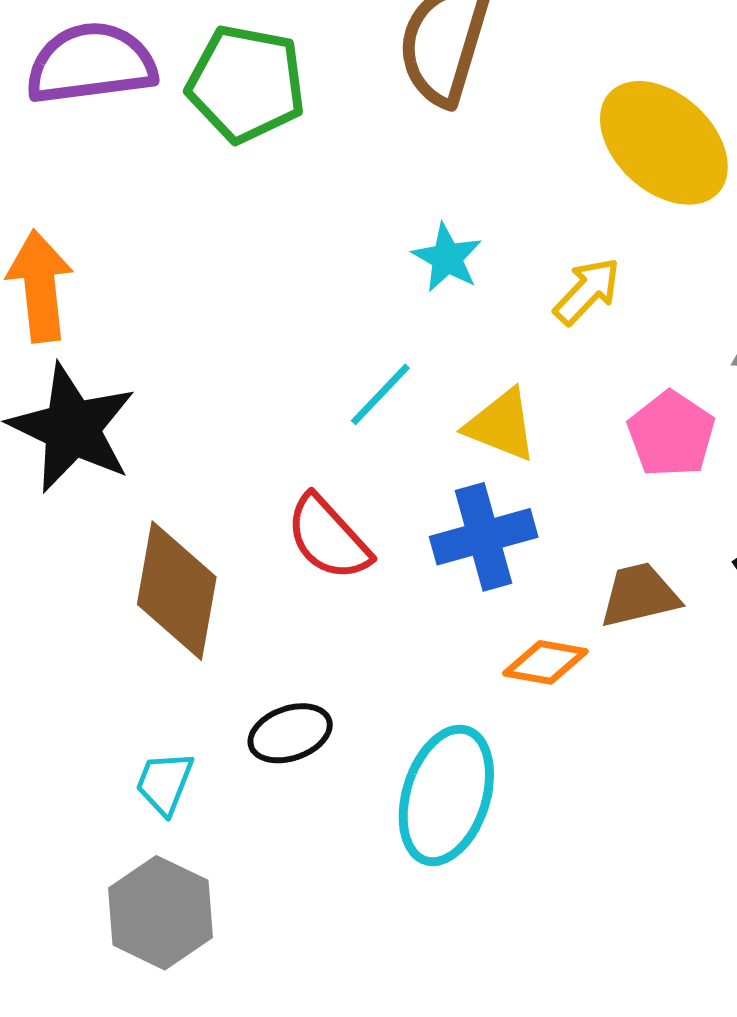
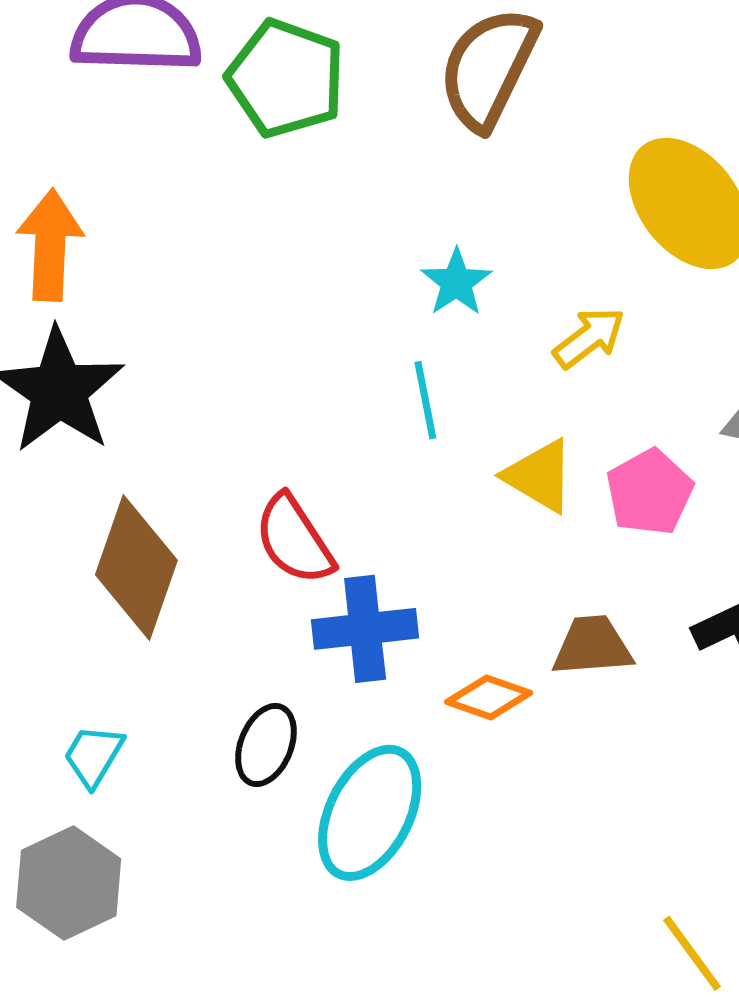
cyan line: (380, 394) -> (425, 400), moved, turned -64
yellow triangle: (501, 425) -> (539, 476), moved
blue cross: (484, 537) -> (365, 629), moved
black ellipse: (290, 733) -> (266, 745), moved, turned -58

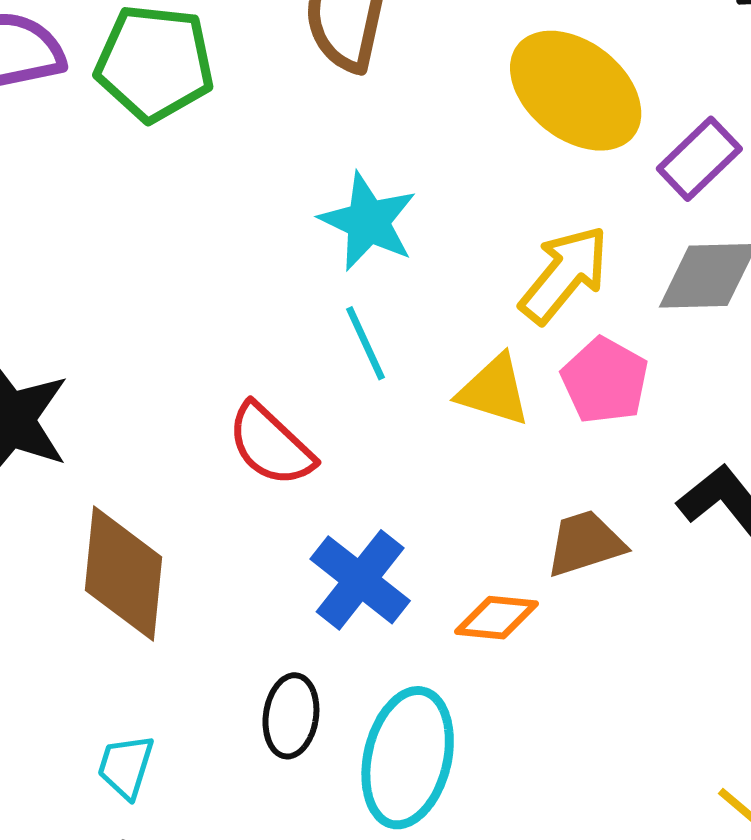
cyan star: (456, 282) -> (368, 222), size x1.4
yellow arrow: (589, 338) -> (564, 274), moved, size x1.4
red semicircle: (294, 540) -> (271, 445), moved
blue cross: (365, 629) -> (360, 580), turned -32

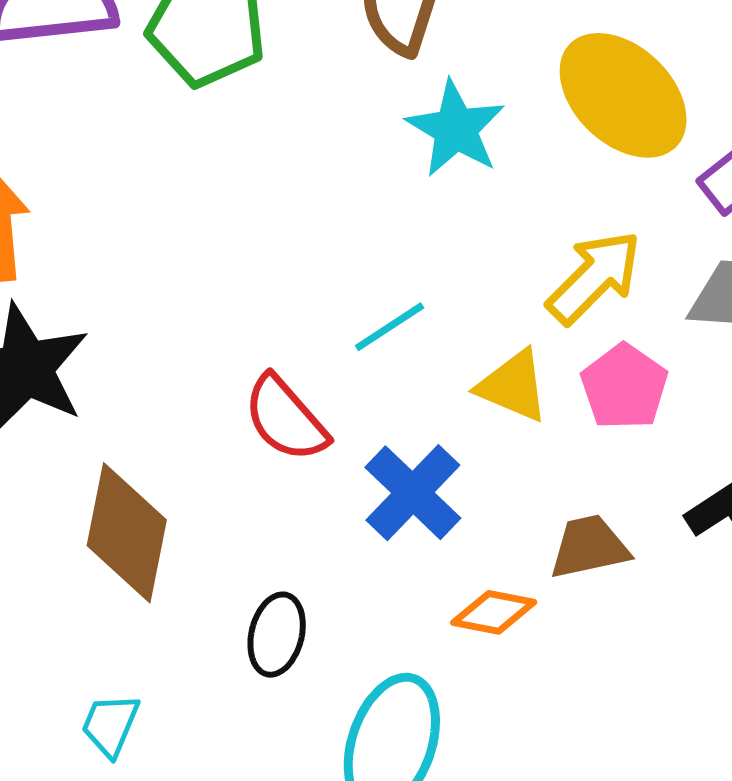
cyan star: (368, 222) -> (456, 129), moved
cyan line: (365, 343) -> (390, 327), turned 76
blue cross: (360, 580) -> (413, 493), moved
black ellipse: (291, 716) -> (277, 635), moved

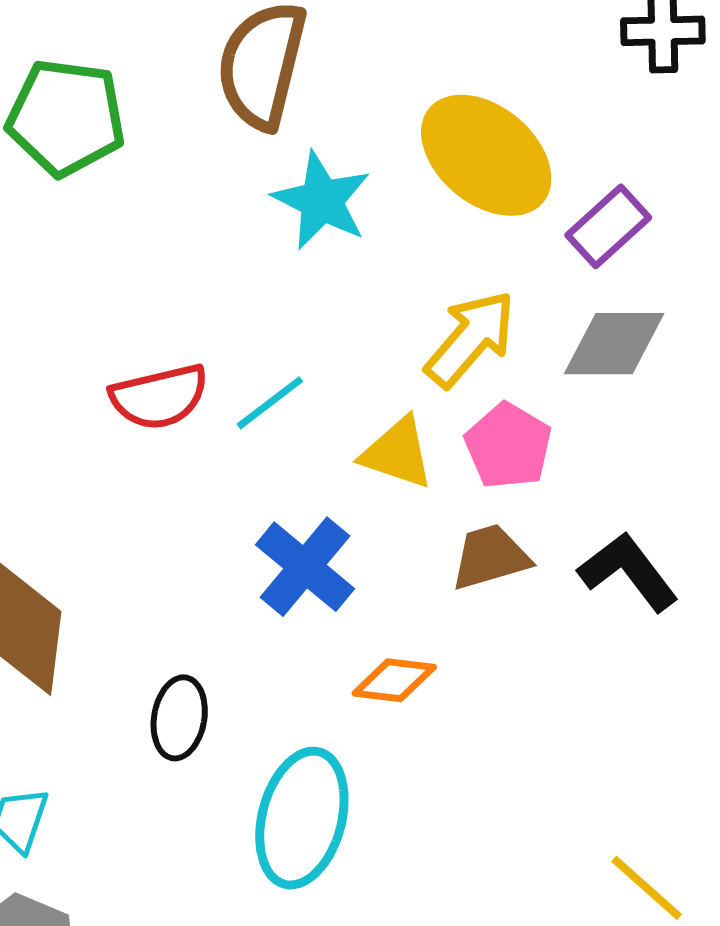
red semicircle: (286, 419) -> (159, 397), moved, turned -58
brown trapezoid: (589, 547) -> (490, 557), moved

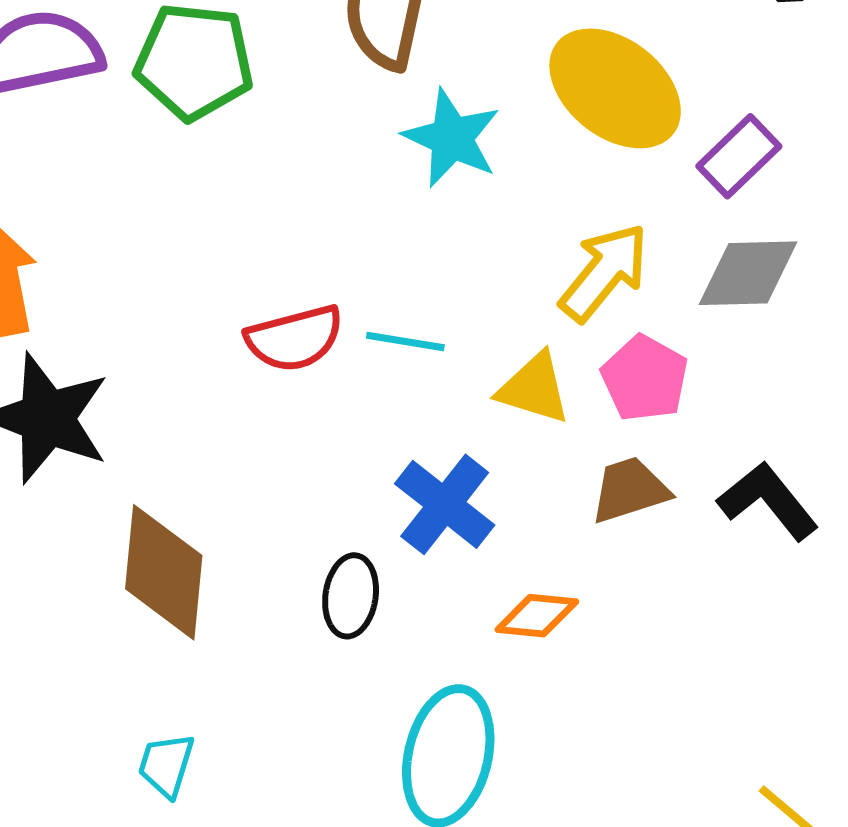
cyan line: (270, 403) -> (405, 342), turned 48
black ellipse: (179, 718) -> (351, 596), moved

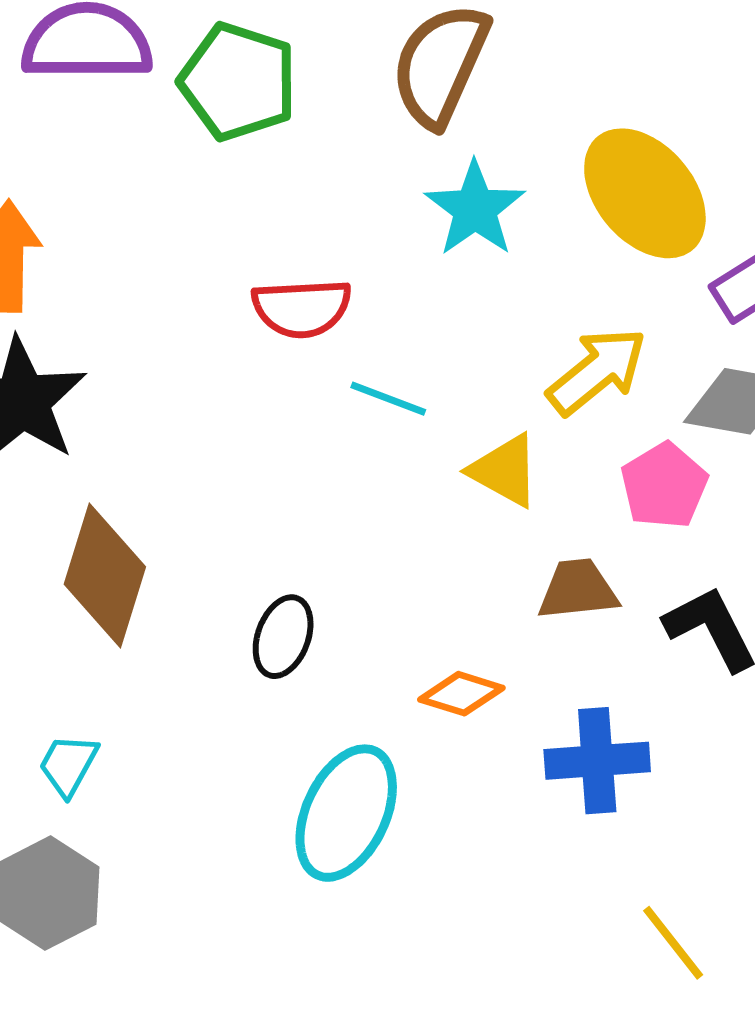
red semicircle: (295, 338) -> (302, 308), moved
pink pentagon: (645, 378) -> (664, 486), moved
blue cross: (445, 504) -> (597, 761), moved, turned 36

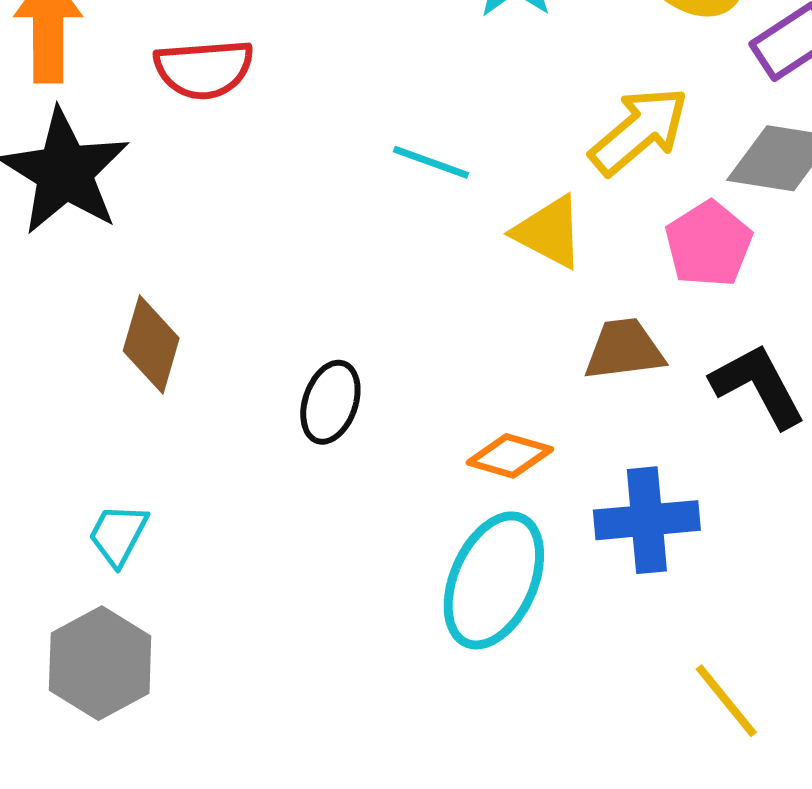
red semicircle: (302, 308) -> (204, 69), moved
brown diamond: (105, 576) -> (151, 345), size x0.7
cyan ellipse: (346, 813) -> (494, 580), moved

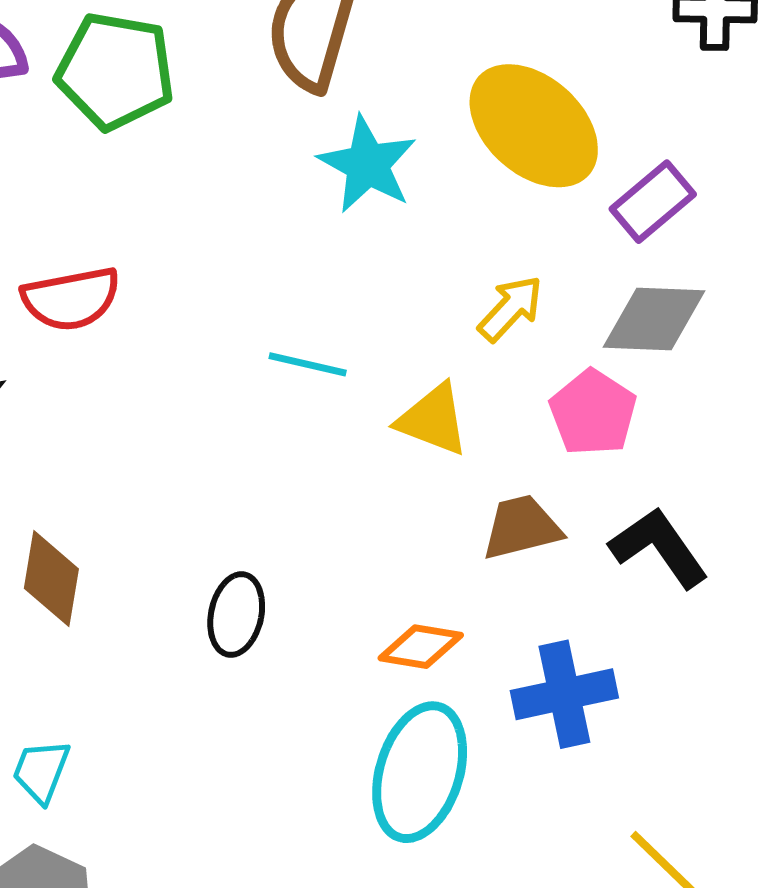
yellow arrow: (639, 131) -> (511, 308), size x0.7

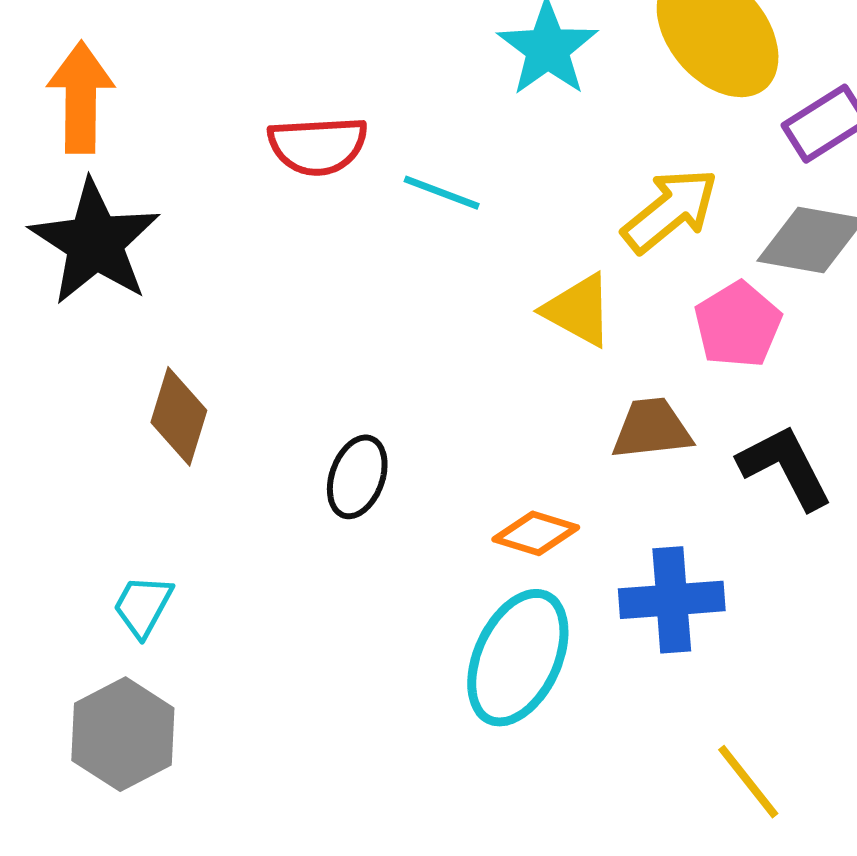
red semicircle: (71, 299) -> (318, 146), moved
yellow arrow: (511, 308) -> (670, 210), size x1.4
cyan line: (308, 364) -> (442, 193), moved

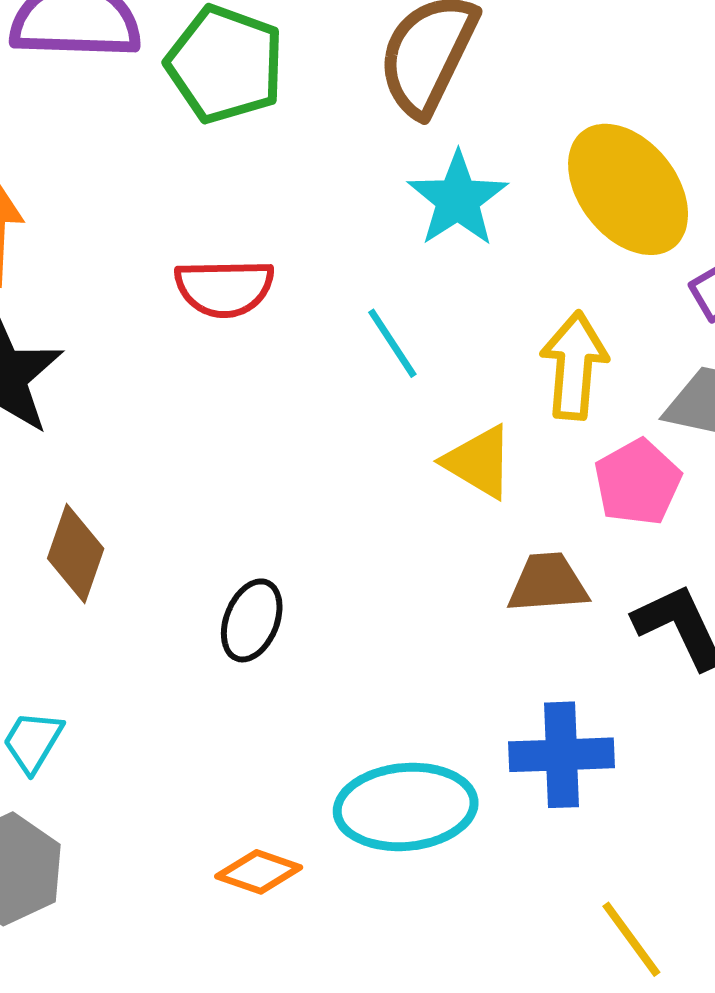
cyan line: (442, 193) -> (392, 343), moved, turned 34
yellow arrow: (670, 210) -> (574, 366), turned -48
orange diamond: (536, 533) -> (259, 872), moved
cyan ellipse: (518, 658) -> (406, 807), turned 58

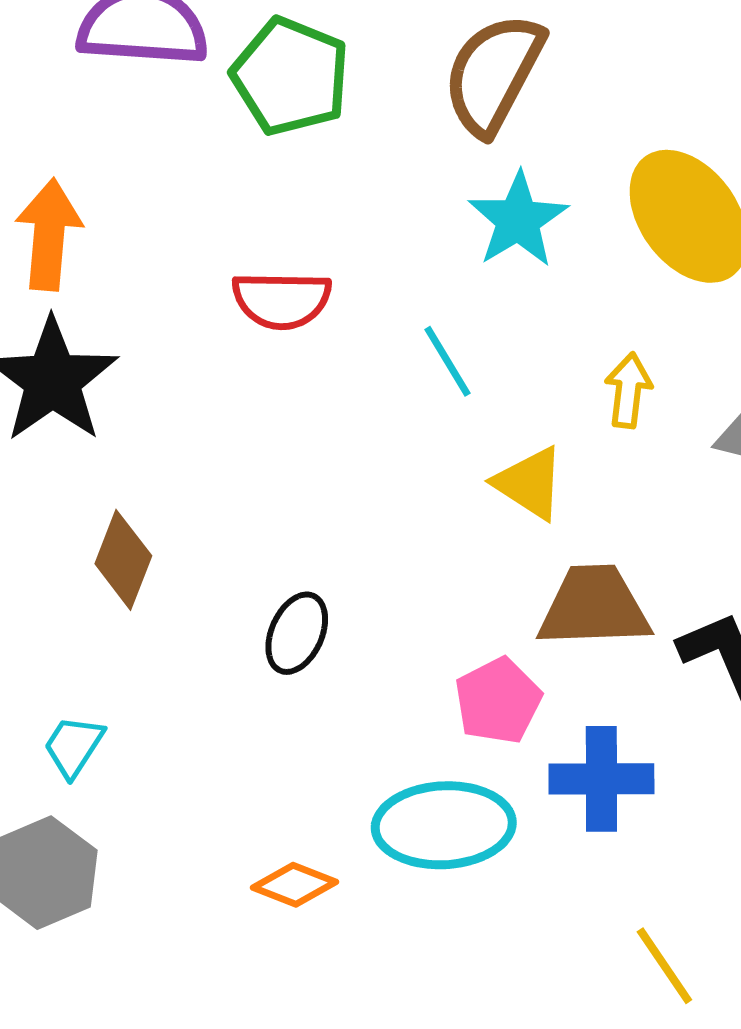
yellow arrow: (574, 366) -> (628, 390), size x0.7
pink pentagon: (638, 482) -> (498, 701), moved
brown trapezoid: (548, 583) -> (594, 607), size x1.4

